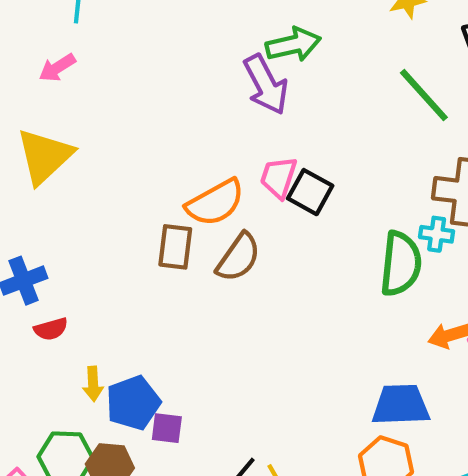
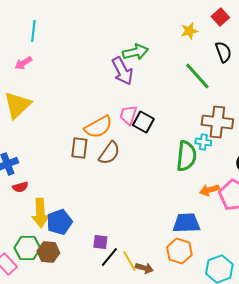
yellow arrow: (93, 384) -> (40, 213), size x1.8
purple square: (167, 428) -> (100, 242), moved

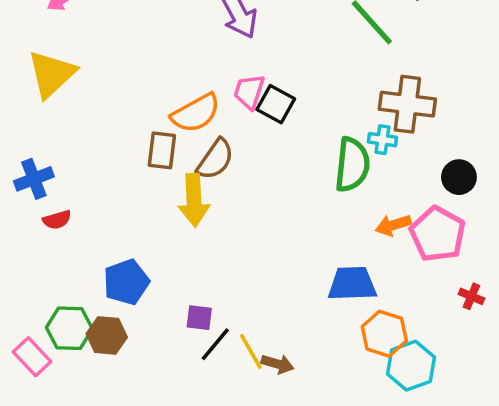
yellow arrow: (40, 213) -> (194, 200), moved
orange hexagon: (179, 251) -> (384, 334), moved

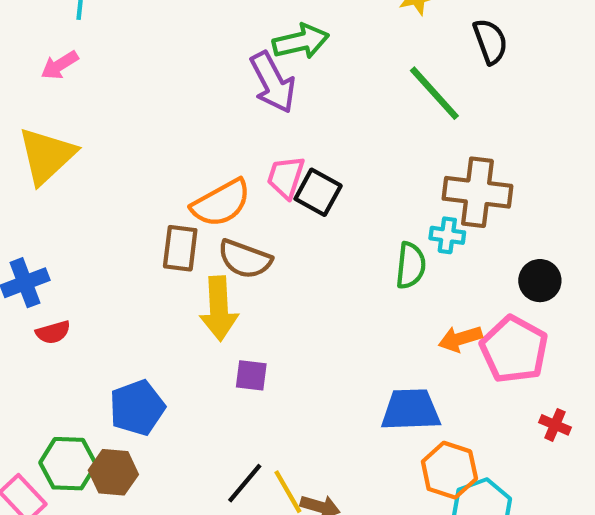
brown semicircle: (215, 159) -> (245, 259), turned 75
green semicircle: (352, 165) -> (411, 265), size x0.7
purple square: (199, 318) -> (251, 375), moved

